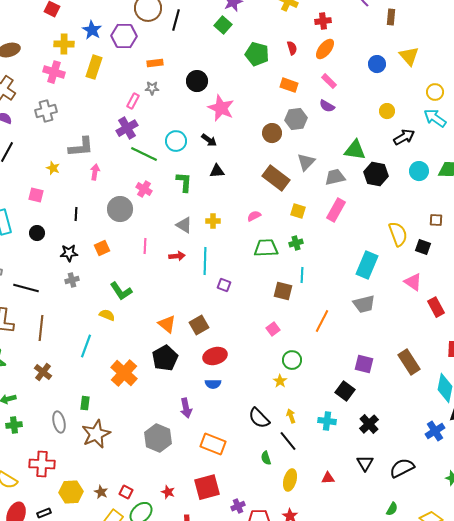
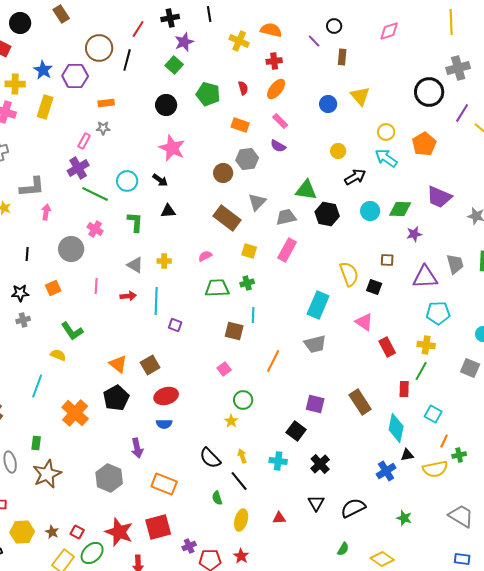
black circle: (197, 81) -> (166, 105), moved
red star: (168, 492) -> (119, 532), size x2.0

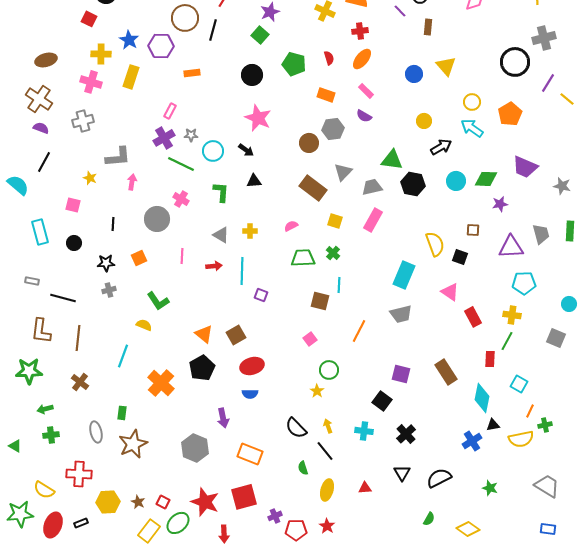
gray star: (103, 128) -> (191, 135), moved
green cross: (247, 283) -> (333, 253), turned -32

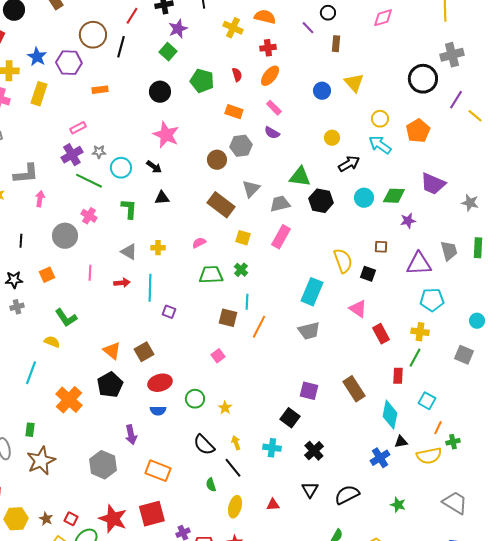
pink rectangle: (170, 111) -> (78, 128), turned 35
orange line: (359, 331) -> (259, 327), moved
green circle: (329, 370) -> (195, 399), moved

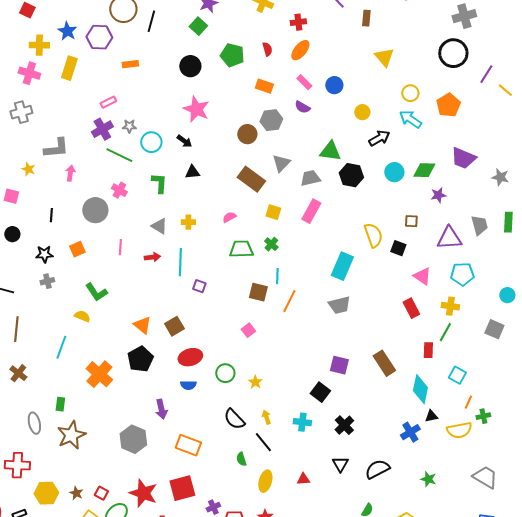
gray cross: (452, 55) -> (464, 16), moved
blue circle: (322, 91) -> (334, 85), moved
pink triangle: (358, 309) -> (422, 276), moved

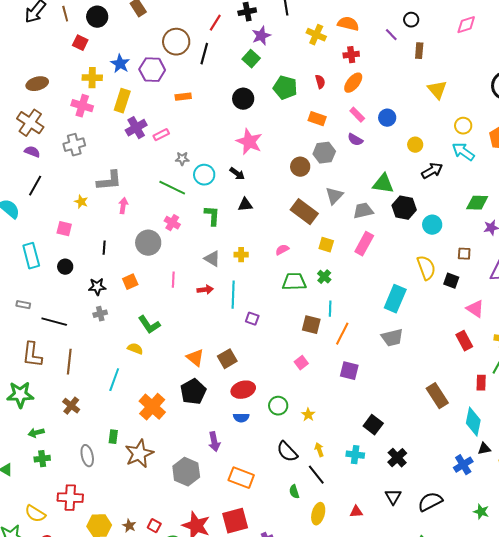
purple cross: (102, 129) -> (136, 128), moved
cyan circle: (394, 172) -> (432, 225), moved
purple square: (339, 365) -> (349, 371), moved
brown star: (71, 435) -> (139, 454), moved

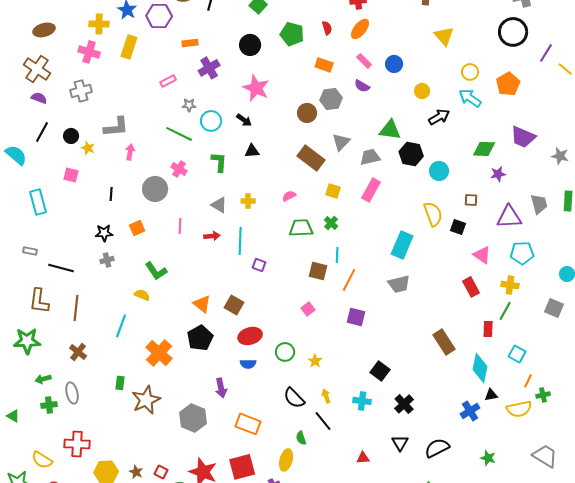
purple cross: (136, 128) -> (209, 68), moved
black circle: (65, 267) -> (71, 136), moved
brown square: (227, 359) -> (234, 305), turned -30
gray ellipse: (87, 456) -> (72, 393), moved
yellow ellipse: (318, 514) -> (286, 460), moved

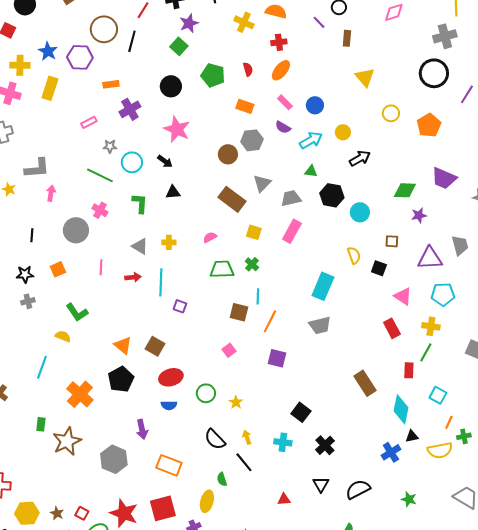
cyan arrow: (470, 98) -> (311, 140), moved, turned 115
green triangle: (390, 130) -> (311, 171), size x0.6
yellow semicircle: (433, 214) -> (354, 255), size x0.7

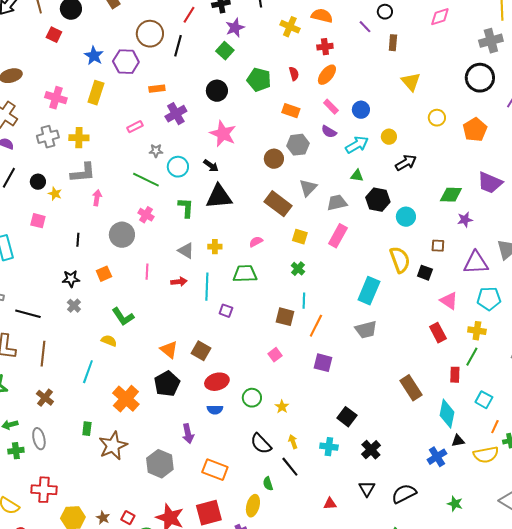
yellow cross: (20, 65) -> (79, 138), moved
black triangle: (173, 192) -> (219, 197), size x1.8
yellow semicircle: (354, 255) -> (400, 260), size x1.5
green trapezoid: (222, 269) -> (245, 274), moved
gray cross: (28, 301) -> (74, 306), turned -32

